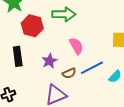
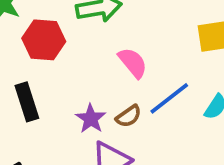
purple star: (49, 61) -> (91, 119), moved

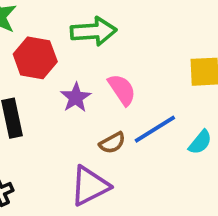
purple star: (91, 119) -> (76, 98), moved

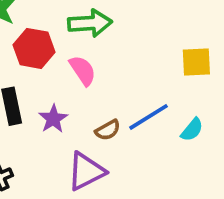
pink semicircle: (122, 90) -> (83, 70), moved
purple star: (76, 98) -> (53, 119), moved

